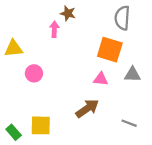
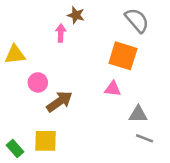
gray semicircle: (122, 18) -> (137, 20), turned 135
gray triangle: (132, 75) -> (138, 114), moved
brown arrow: (87, 108) -> (59, 102), moved

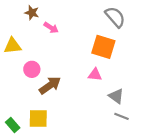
brown star: (76, 15) -> (32, 13), moved
pink arrow: (61, 33) -> (51, 28), turned 120
gray triangle: (138, 114) -> (116, 96), turned 35

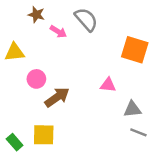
gray semicircle: (115, 17) -> (86, 19), moved
orange square: (103, 47) -> (135, 50), moved
gray triangle: (116, 96) -> (132, 109), turned -42

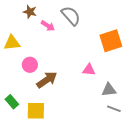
orange square: (135, 50) -> (111, 41), turned -35
green rectangle: (15, 142) -> (12, 102), moved

